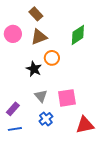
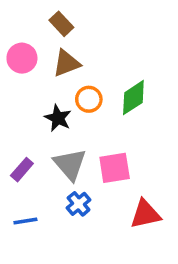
green diamond: (78, 35) -> (133, 98), moved
gray triangle: (41, 96) -> (70, 164), size x1.5
purple rectangle: (13, 109) -> (22, 170), moved

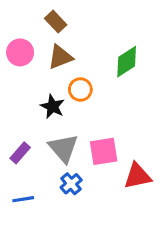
green diamond: (133, 98) -> (127, 62), moved
red triangle: (145, 214) -> (138, 176), moved

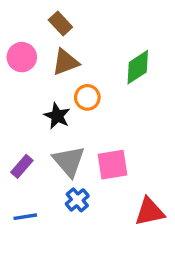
red triangle: (138, 176) -> (149, 212), moved

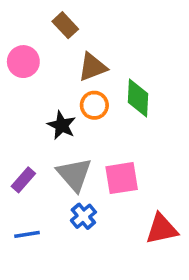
brown triangle: (65, 62) -> (92, 67), moved
green diamond: (138, 67) -> (138, 98), moved, turned -54

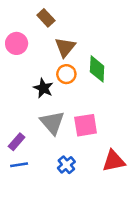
brown triangle: (92, 67) -> (65, 47), turned -30
purple rectangle: (23, 180) -> (17, 142), moved
blue cross: (83, 216) -> (66, 165), moved

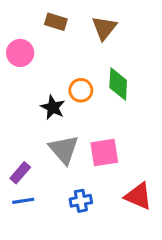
brown rectangle: (46, 18) -> (56, 22), turned -30
brown triangle: (65, 47) -> (104, 28), moved
red triangle: (114, 161) -> (138, 196), turned 35
blue cross: (66, 165) -> (81, 201), turned 30

